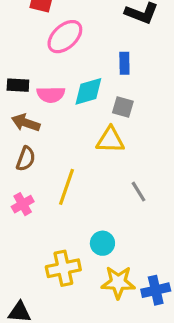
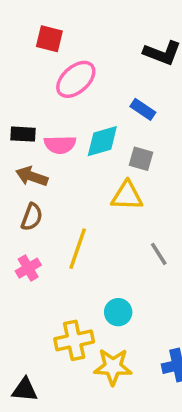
blue rectangle: (124, 63) -> (143, 109), turned -55
yellow star: (118, 282) -> (113, 367), moved

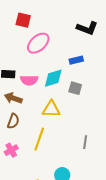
blue rectangle: (143, 109) -> (76, 60), turned -48
yellow triangle: (127, 196) -> (51, 109), moved
gray line: (159, 254) -> (85, 142), turned 40

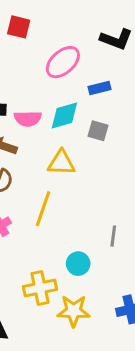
pink ellipse: (38, 43) -> (63, 62), moved
gray line: (85, 142) -> (113, 236), moved

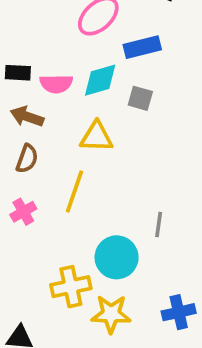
blue rectangle: (100, 88) -> (142, 47), size x1.4
cyan circle: (78, 264) -> (117, 257), size x1.5

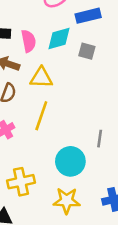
pink semicircle: (56, 84) -> (29, 41), turned -100
yellow triangle: (96, 137) -> (41, 78), moved
yellow cross: (71, 287) -> (21, 182), moved

